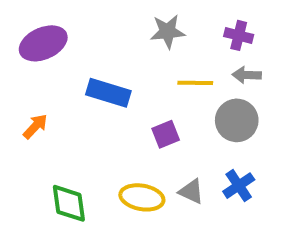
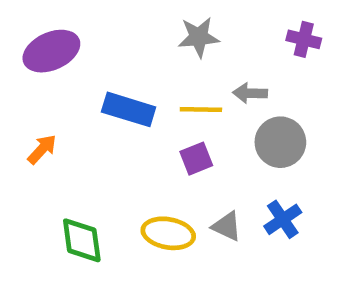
purple cross: (239, 35) -> (304, 39), moved
gray arrow: (247, 75) -> (250, 93), moved
yellow line: (195, 83) -> (201, 109), moved

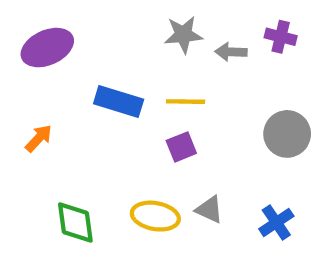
gray arrow: (250, 93) -> (231, 52), moved
gray circle: (280, 142) -> (287, 134), moved
blue cross: (283, 219) -> (276, 223), moved

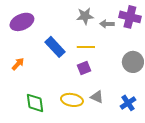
purple cross: (281, 37) -> (130, 17), size x1.5
blue rectangle: (119, 102) -> (55, 47), turned 30

